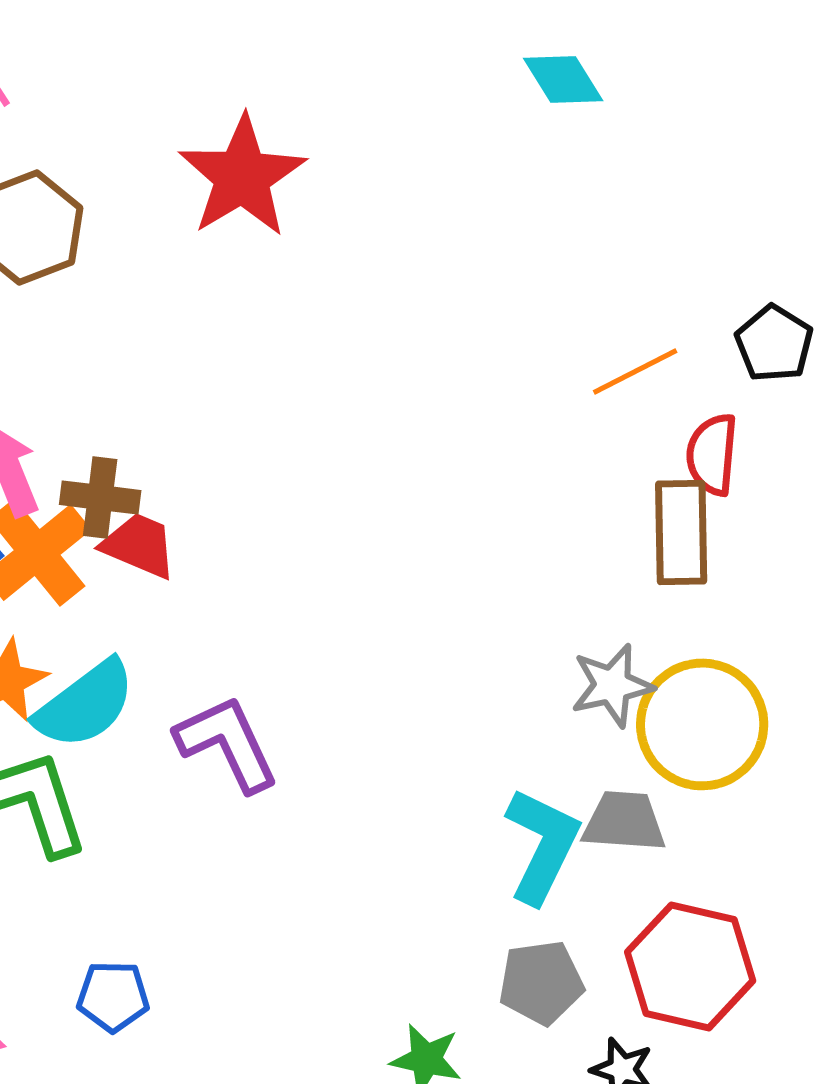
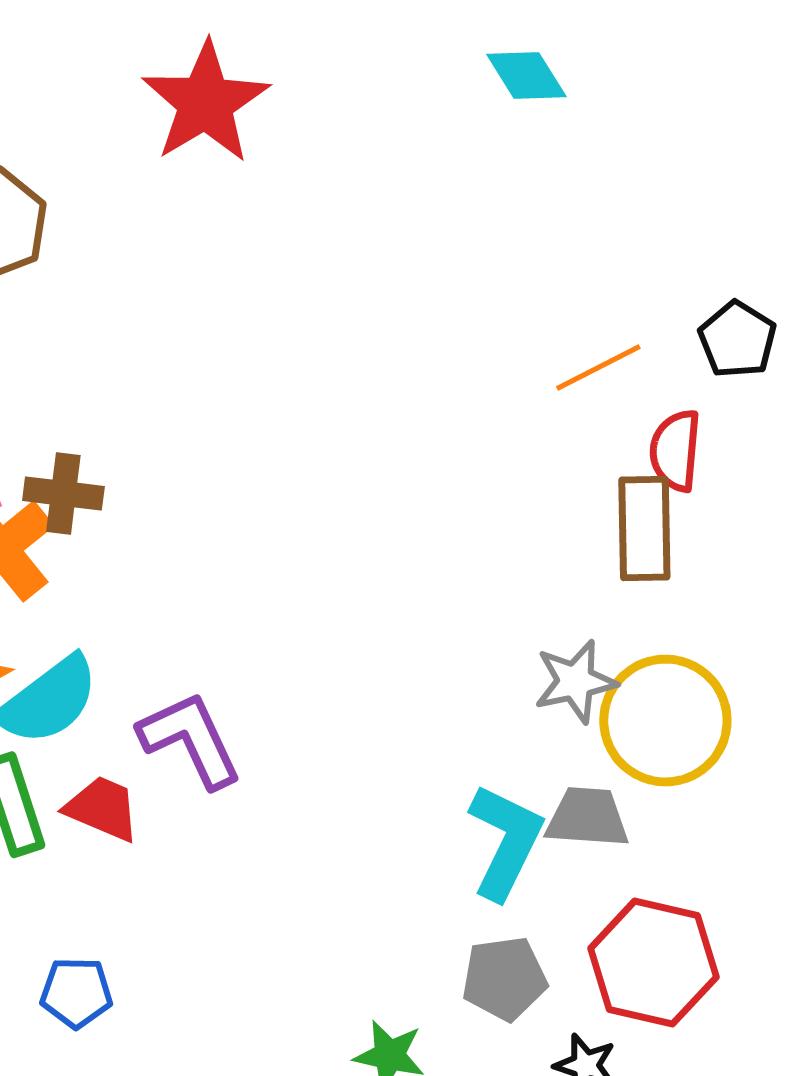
red star: (242, 176) -> (205, 103), moved
red trapezoid: (139, 545) -> (102, 809), moved

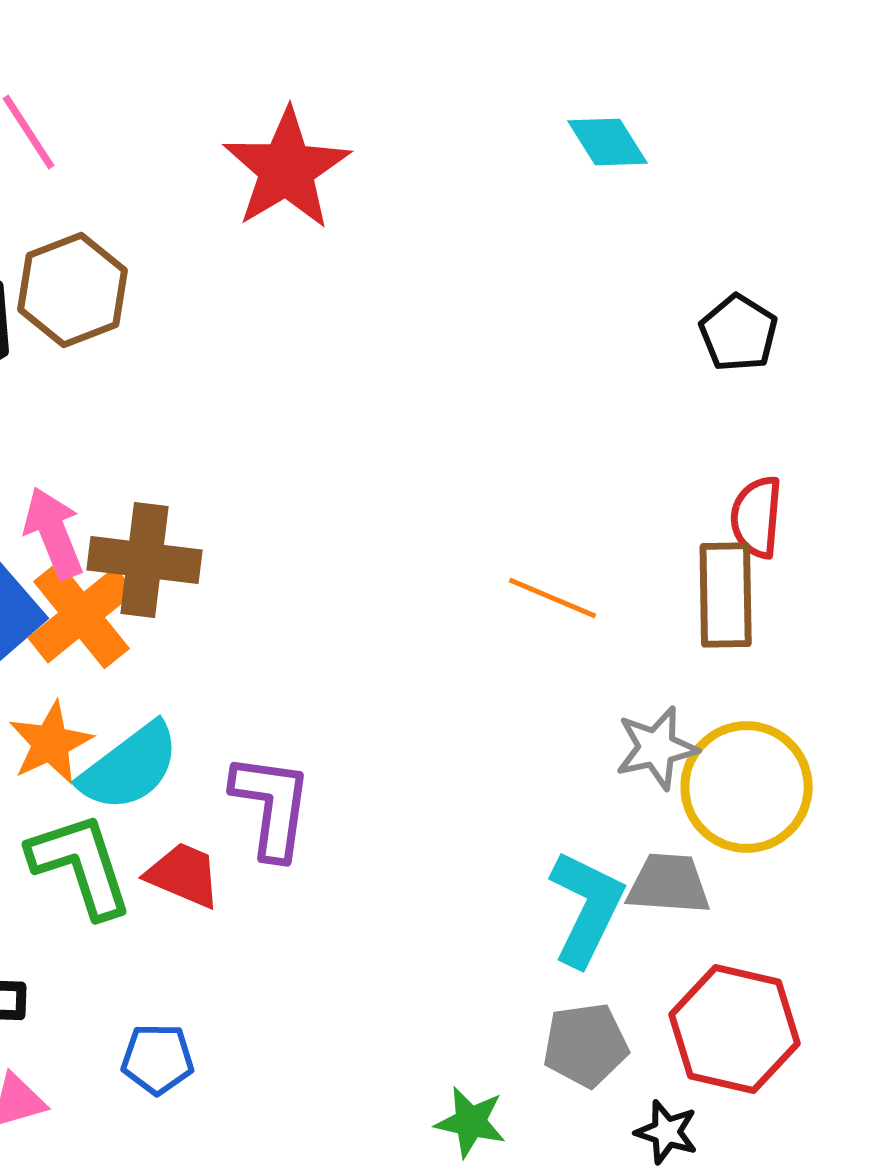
black pentagon: (737, 340) -> (739, 333), moved
orange line: (598, 368) -> (553, 598), moved, turned 50
brown cross: (63, 494) -> (145, 560), size x1.4
purple L-shape: (190, 740) -> (272, 806), turned 33

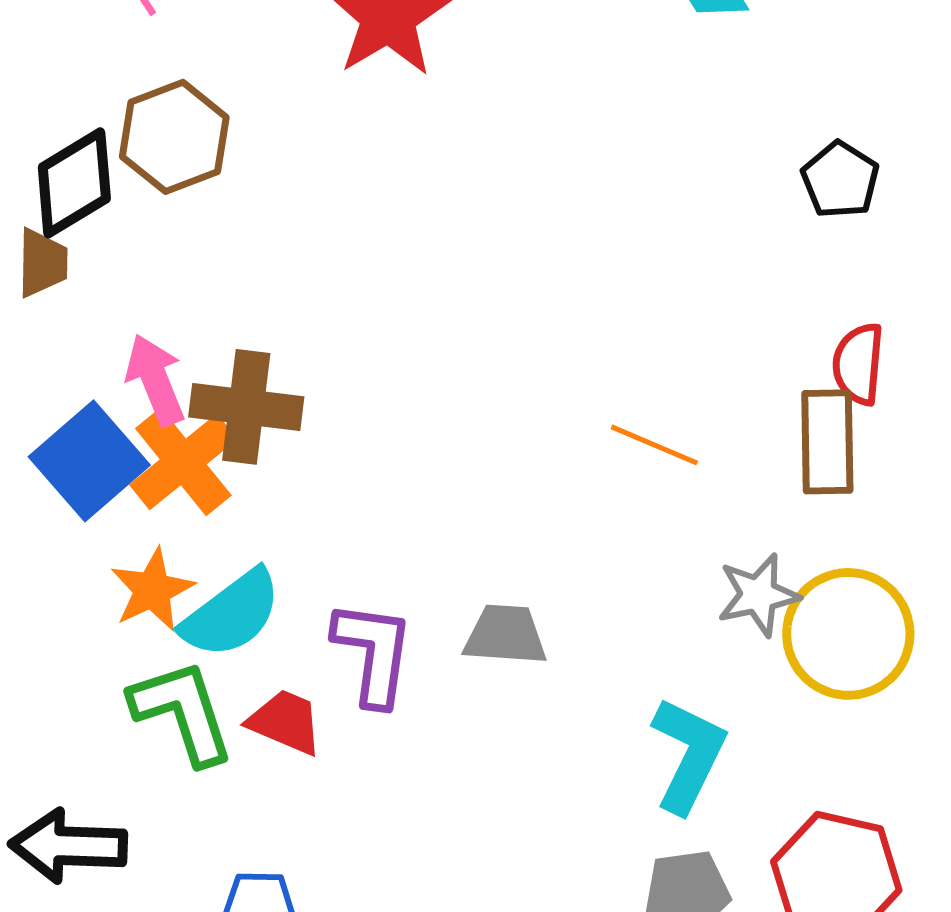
gray trapezoid: (669, 884) -> (505, 635), moved

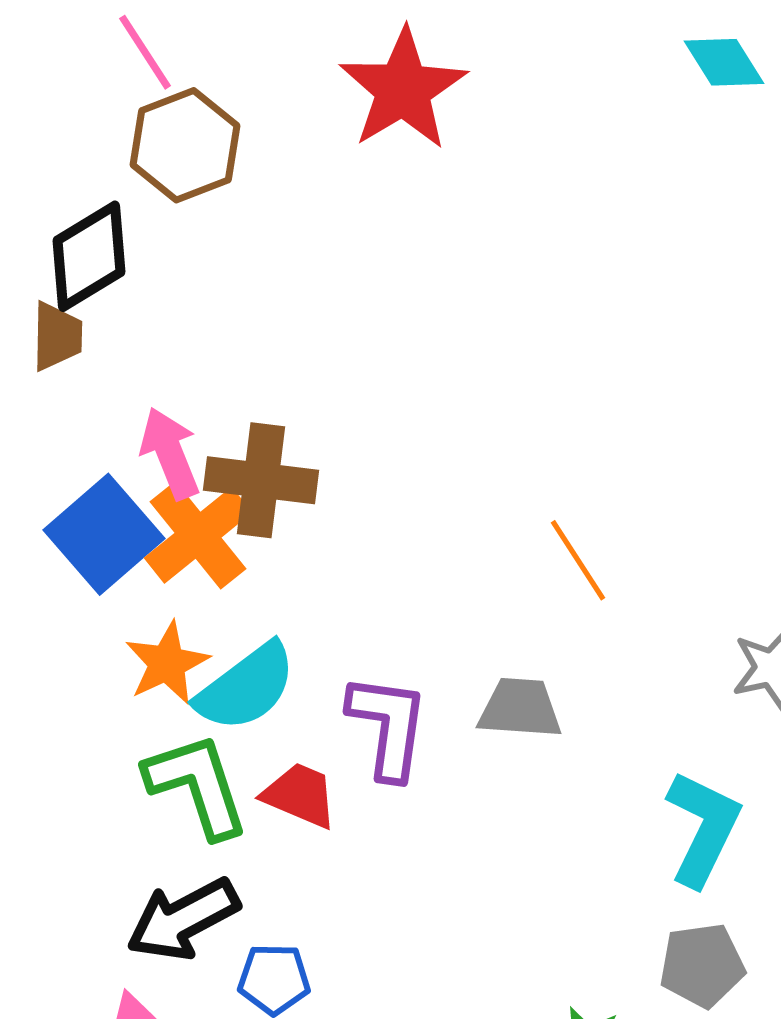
brown hexagon: (174, 137) -> (185, 145), moved
orange line: (654, 445) -> (578, 560), moved, turned 34
black arrow: (68, 846) -> (183, 919), moved, turned -30

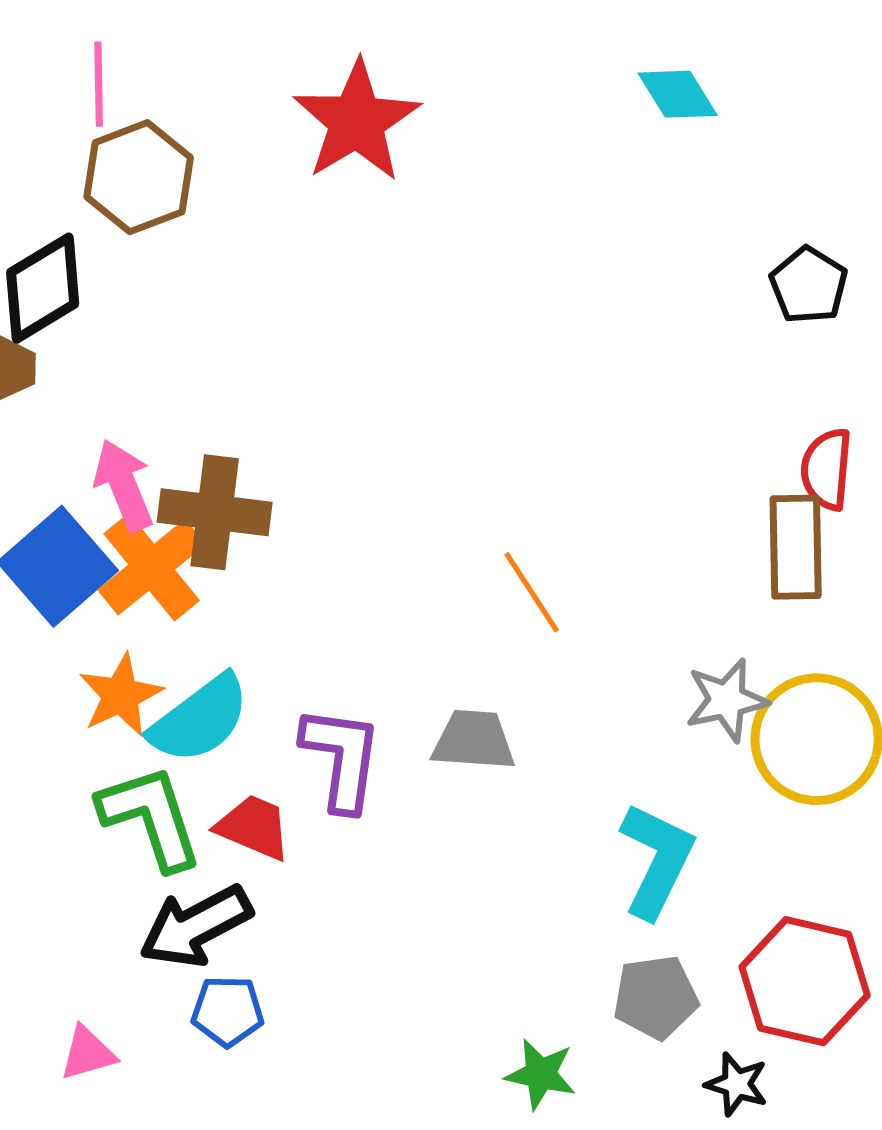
pink line: (145, 52) -> (99, 84), turned 32
black arrow: (183, 919) -> (196, 926), moved

